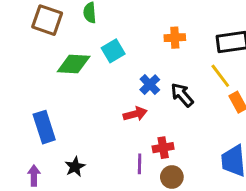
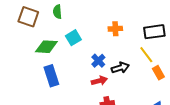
black arrow: (182, 95) -> (120, 68), turned 114
red arrow: (135, 114) -> (99, 81), moved
blue rectangle: (44, 127) -> (51, 76), moved

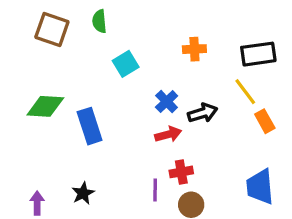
green diamond: (46, 47) -> (45, 106), moved

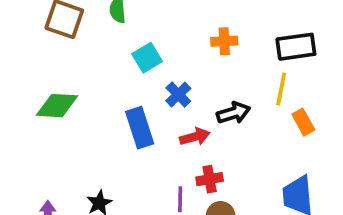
yellow line: (245, 92) -> (281, 89), turned 48
blue cross: (167, 102) -> (178, 95), moved
blue rectangle: (90, 126) -> (140, 128), moved

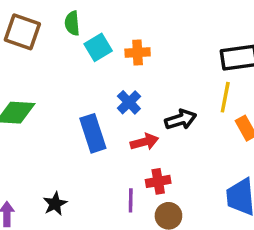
orange cross: (224, 41) -> (138, 52), moved
cyan square: (147, 58) -> (98, 47), moved

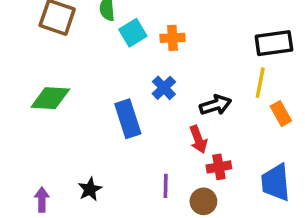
red arrow: (144, 142) -> (198, 139), moved, turned 84
red cross: (158, 181) -> (219, 167), moved

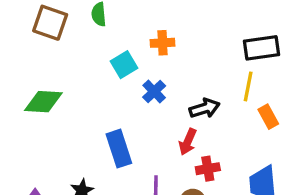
cyan square: (133, 33) -> (124, 65), moved
blue rectangle: (128, 119) -> (119, 149), moved
red arrow: (198, 139) -> (188, 142), turned 44

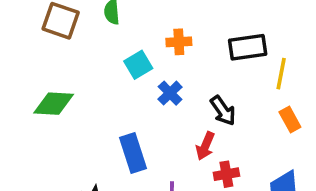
black rectangle: (261, 48) -> (248, 47), moved
yellow line: (248, 86) -> (281, 74), moved
black arrow: (204, 108) -> (223, 111), turned 72

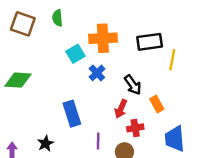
orange cross: (179, 42) -> (103, 38), size x1.6
orange rectangle: (290, 120) -> (157, 104), moved

